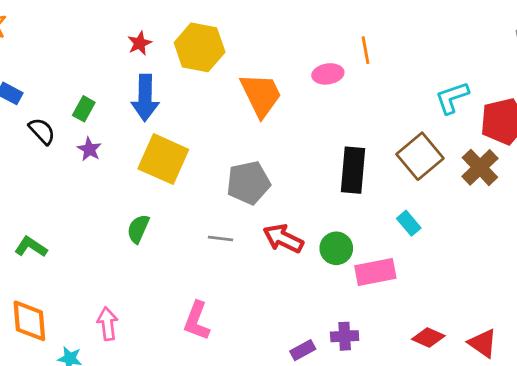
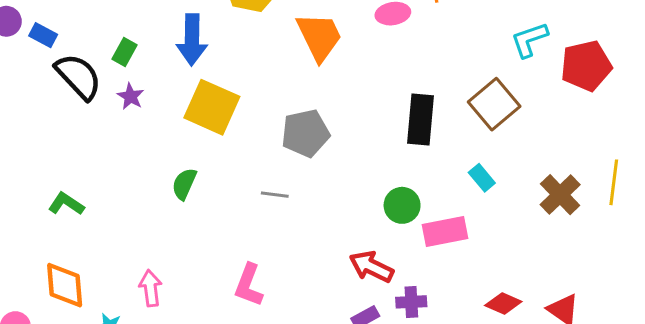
black semicircle: (42, 131) -> (78, 76), size x1.6
brown cross: (480, 167) -> (560, 195), moved
red arrow: (283, 239) -> (371, 267), moved

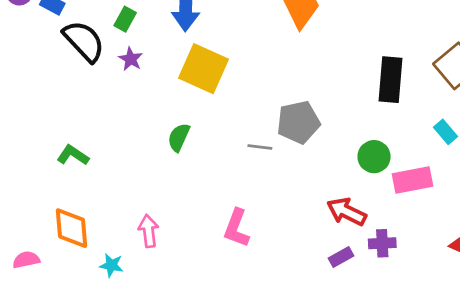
gray pentagon: (305, 133) -> (298, 122), moved

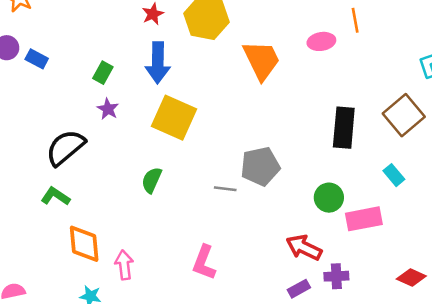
black semicircle: (84, 41) -> (65, 148), moved, turned -87
orange diamond: (72, 228) -> (84, 244), moved

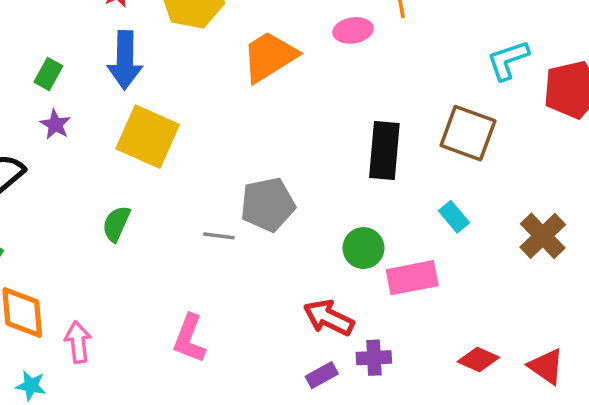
orange trapezoid: (261, 60) -> (269, 57), turned -96
brown square: (404, 115) -> (468, 133), turned -30

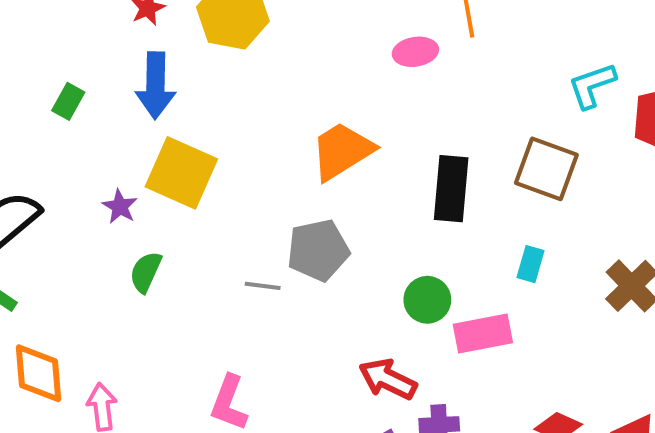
orange trapezoid: (269, 57) -> (342, 151), moved
purple star: (55, 124) -> (120, 207), moved
cyan rectangle: (454, 217) -> (530, 264), turned 56

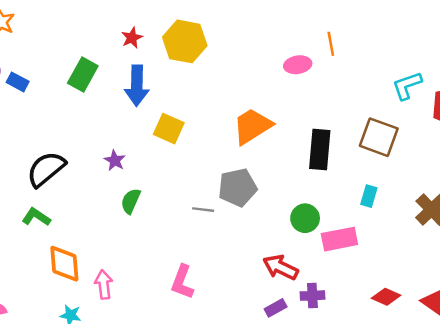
green rectangle: (68, 101) -> (83, 75), moved, size x1.5
yellow square: (181, 173) -> (169, 129), moved, size x0.7

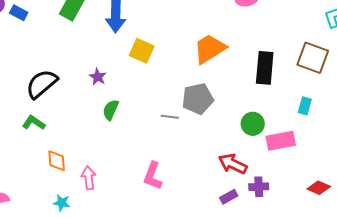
orange diamond: (64, 264) -> (57, 161), size x0.7

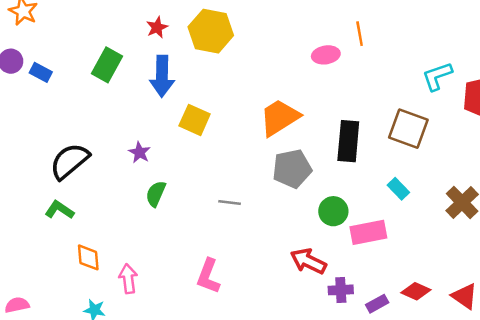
gray pentagon: (198, 99) -> (292, 169), moved
cyan rectangle: (305, 106) -> (398, 189), turned -60
purple rectangle: (229, 197) -> (377, 304), moved

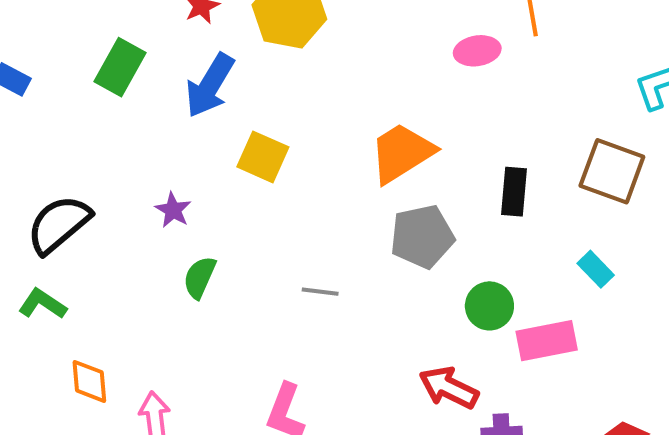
blue arrow: (162, 76) -> (210, 85), turned 30
black rectangle: (348, 141) -> (514, 192), size x0.7

